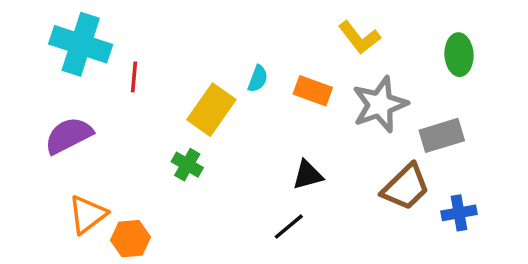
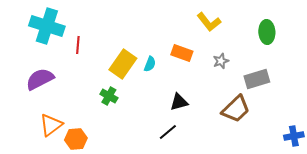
cyan semicircle: (258, 79) -> (150, 64), moved
gray star: (380, 104) -> (221, 61), size x0.5
blue cross: (459, 213) -> (294, 136), moved

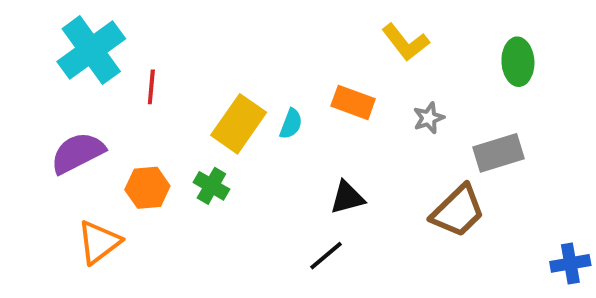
cyan cross: (47, 26) -> (91, 50), turned 36
orange hexagon: (76, 139) -> (147, 188), moved

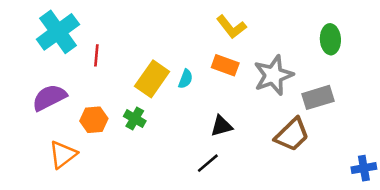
yellow L-shape: (405, 42) -> (231, 27), moved
gray star: (429, 118) -> (273, 75), size x2.0

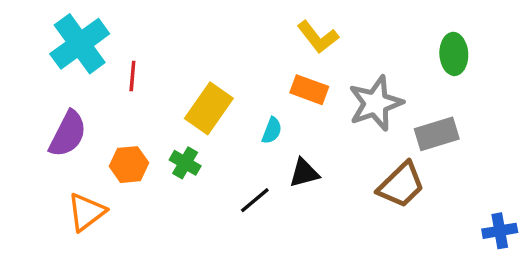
cyan semicircle: (186, 79) -> (272, 130), moved
purple semicircle: (49, 97) -> (68, 134), turned 144
black line: (208, 163) -> (255, 200), moved

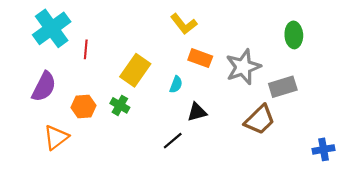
yellow L-shape: (318, 37) -> (184, 24), moved
black line: (255, 200) -> (173, 141), moved

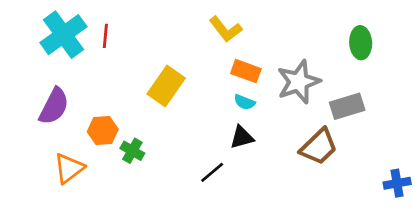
red line: (86, 49) -> (105, 36), moved
cyan semicircle: (176, 84) -> (244, 102), moved, turned 91
green cross: (120, 105) -> (132, 151), moved

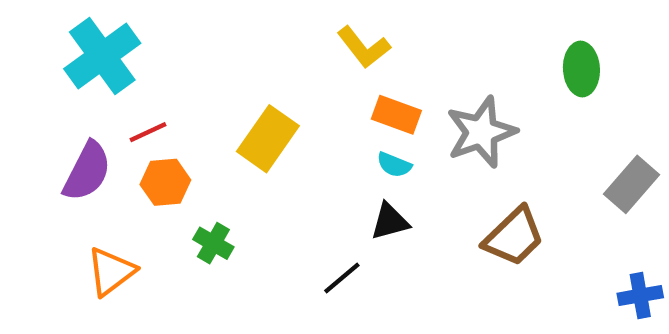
red line: (105, 36) -> (148, 132), moved, turned 60
gray rectangle: (347, 106) -> (631, 184), moved, turned -32
orange hexagon: (103, 131) -> (165, 182), moved

